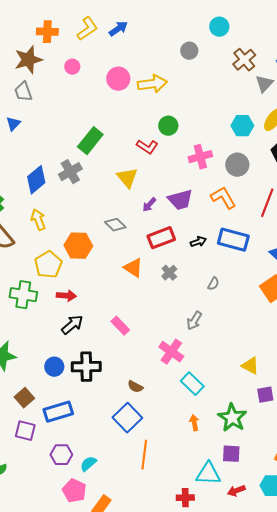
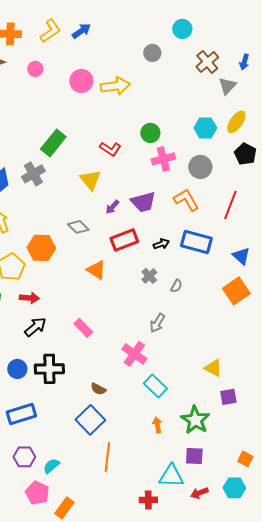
green circle: (168, 126) -> (150, 133), moved
gray cross: (169, 273) -> (149, 276), moved

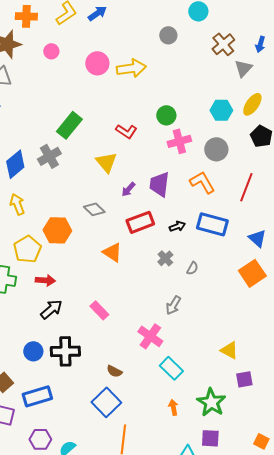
purple trapezoid: (143, 202) -> (159, 184), turned 112

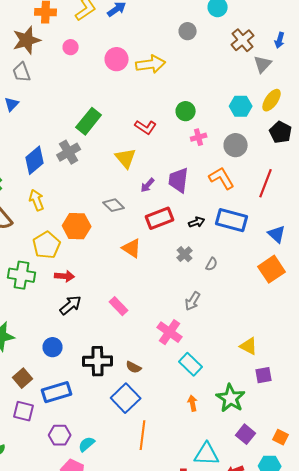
pink cross: (179, 141) -> (199, 137), size x0.7
black cross: (65, 351) -> (98, 361), moved
purple square: (210, 438) -> (246, 434), moved, turned 36

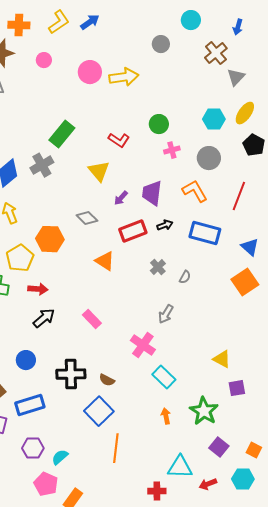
blue arrow: (280, 40) -> (238, 27), moved
black arrow: (197, 222) -> (165, 225), moved

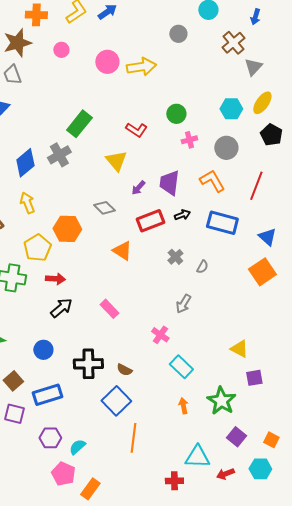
pink cross: (143, 345) -> (160, 335), size x0.7

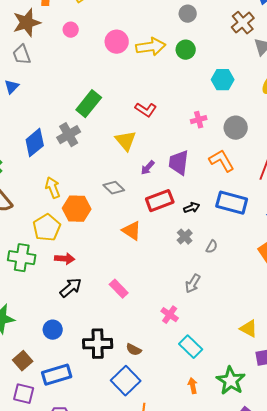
cyan hexagon: (231, 109) -> (223, 80), moved
green circle: (176, 114) -> (186, 50), moved
yellow arrow: (27, 203) -> (53, 188), moved
black arrow: (182, 215) -> (192, 208), moved

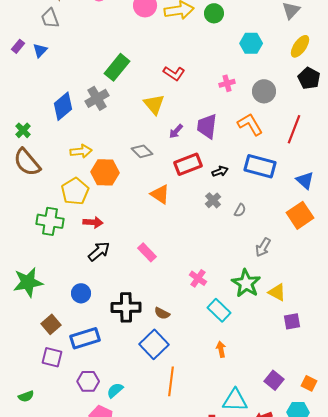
yellow arrow: (53, 188) -> (81, 151), turned 105
gray arrow: (193, 284) -> (263, 247), moved
green star: (231, 381) -> (246, 283), moved

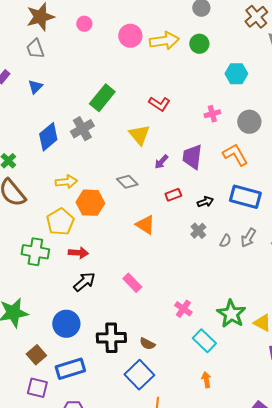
blue triangle: (40, 50) -> (35, 87), moved
red rectangle: (188, 164) -> (173, 195), size x0.6
gray arrow: (263, 247) -> (248, 238), moved
blue circle: (81, 293) -> (66, 324), size x1.4

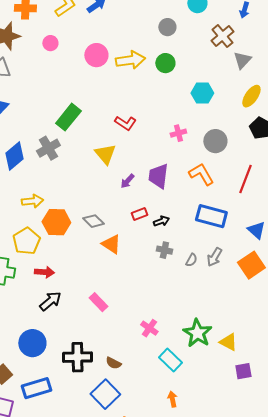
gray diamond: (127, 182) -> (93, 221), moved
black arrow: (205, 202) -> (161, 221), moved
gray cross: (198, 231) -> (164, 250), turned -35

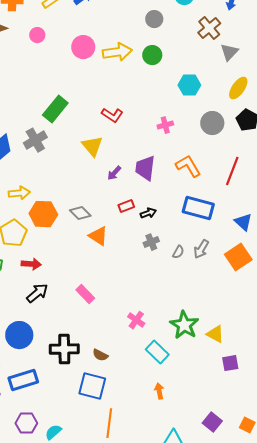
gray circle: (215, 141) -> (212, 123), moved
gray cross: (164, 250) -> (151, 242), turned -35
blue square: (105, 394) -> (92, 386), turned -32

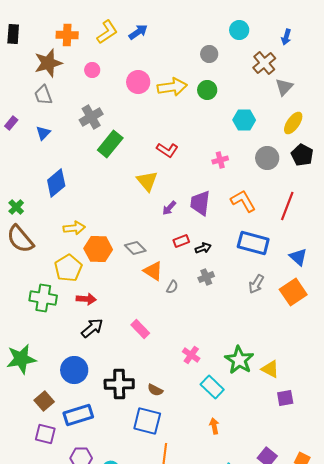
gray cross: (35, 140) -> (91, 117), moved
gray semicircle: (178, 252) -> (172, 287), moved

